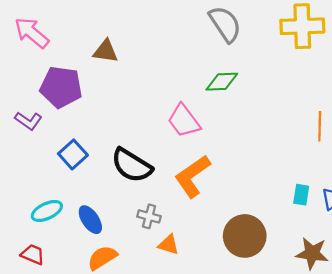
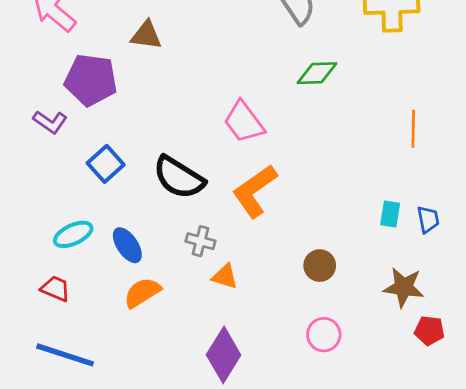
green diamond: (222, 82) -> (317, 73), moved
brown circle: (245, 236) -> (320, 266), size x0.6

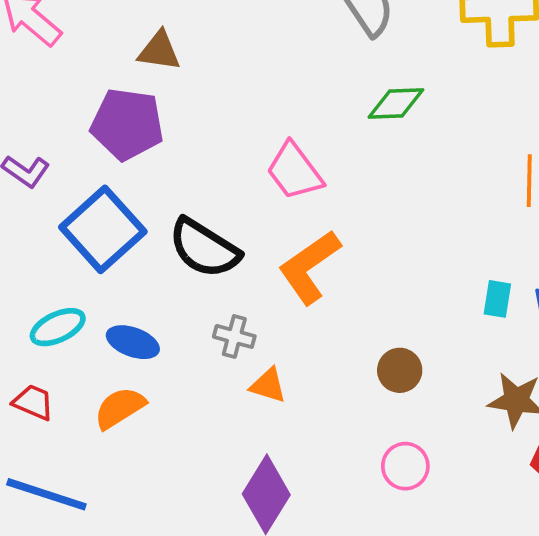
purple pentagon: (91, 80) -> (127, 124), moved
blue square: (106, 164) -> (103, 229), size x1.6
blue ellipse: (127, 245) -> (133, 342), turned -36
orange semicircle: (142, 293) -> (120, 408), moved

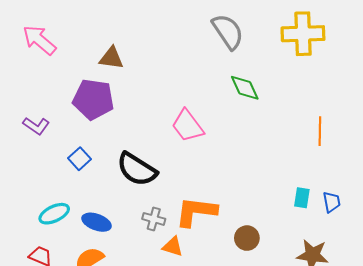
green diamond: (396, 103) -> (245, 88), turned 68
blue square: (103, 229) -> (80, 159), size x0.5
orange L-shape: (309, 267) -> (196, 212), moved, turned 42

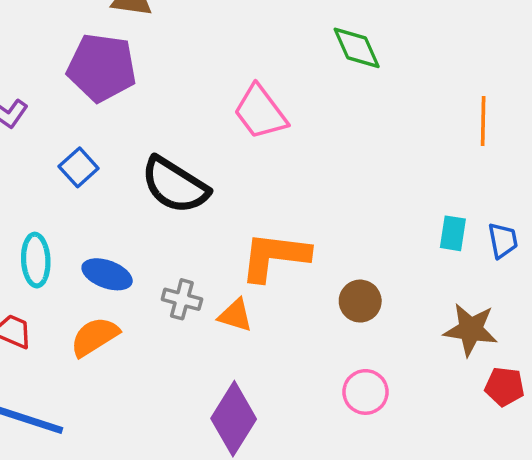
cyan ellipse: (54, 214) -> (36, 260), turned -68
gray cross: (154, 219) -> (182, 299), moved

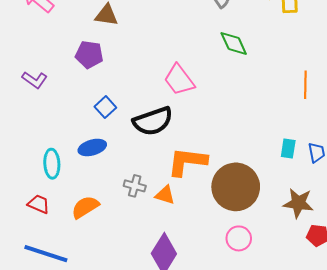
purple pentagon: (102, 68) -> (89, 55), size x0.7
blue square: (79, 167) -> (105, 107), moved
black semicircle: (175, 185) -> (153, 121), moved, turned -51
blue ellipse: (107, 274) -> (92, 147), moved, turned -36
brown circle: (360, 301) -> (236, 187), size x2.0

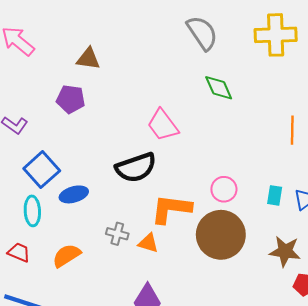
blue square: (105, 107) -> (42, 170), moved, size x1.6
pink circle: (239, 238) -> (224, 189), moved

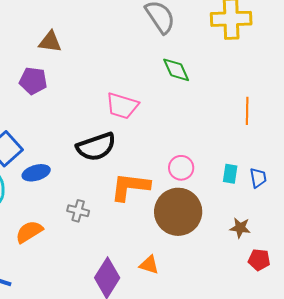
pink trapezoid: (163, 125) -> (122, 106), turned -36
orange triangle: (148, 243) -> (149, 265), moved
brown star: (285, 251) -> (240, 228), size x0.7

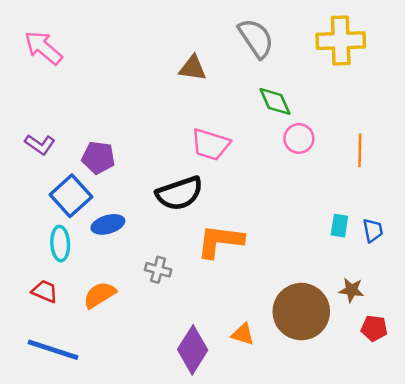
brown triangle: (50, 42) -> (193, 68), moved
purple pentagon: (33, 81) -> (98, 158), moved
pink circle: (181, 168) -> (299, 138), moved
brown circle: (178, 212) -> (301, 312), moved

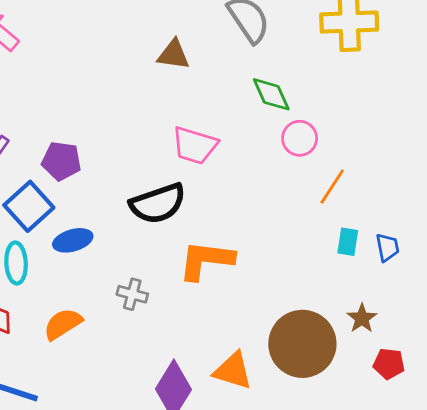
orange line: (360, 150) -> (332, 186), moved, turned 32
brown star: (351, 290) -> (362, 318), turned 30
orange triangle: (243, 334) -> (233, 371), size x1.4

